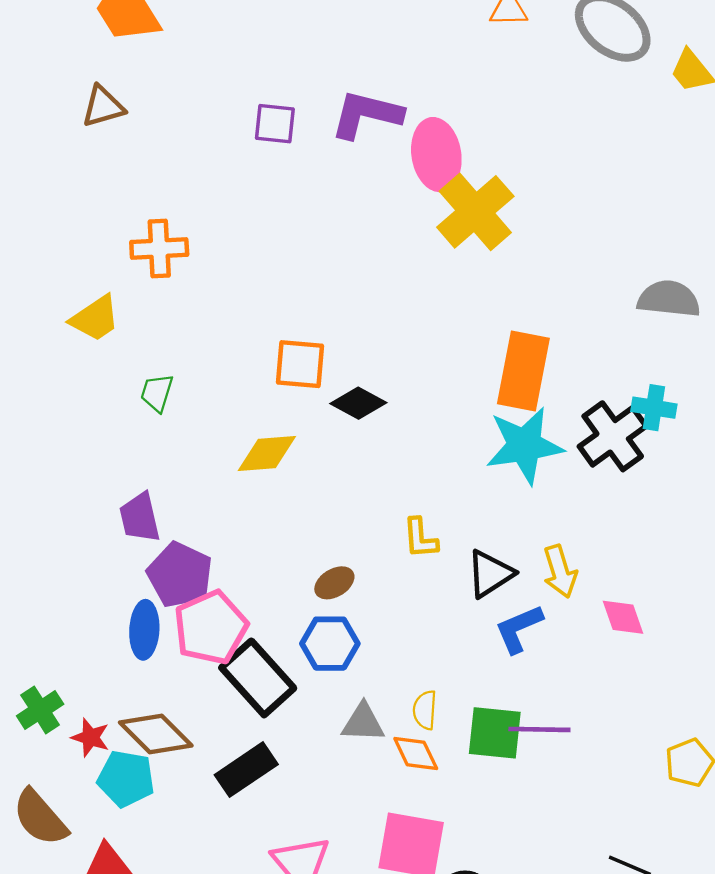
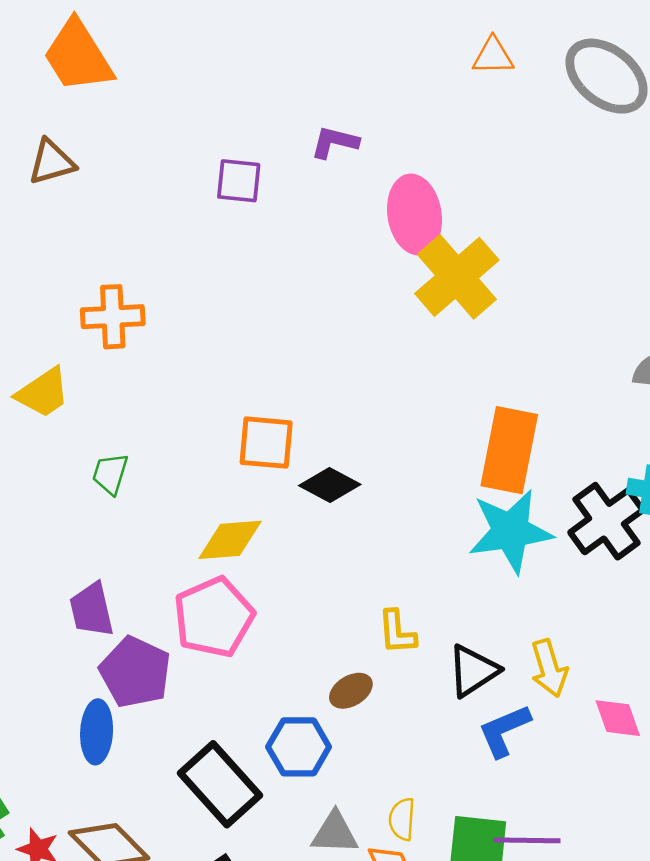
purple L-shape: (366, 114) -> (335, 142), moved, size x0.6
brown ellipse: (334, 583) -> (351, 691), moved
pink pentagon: (211, 628) -> (214, 617), moved

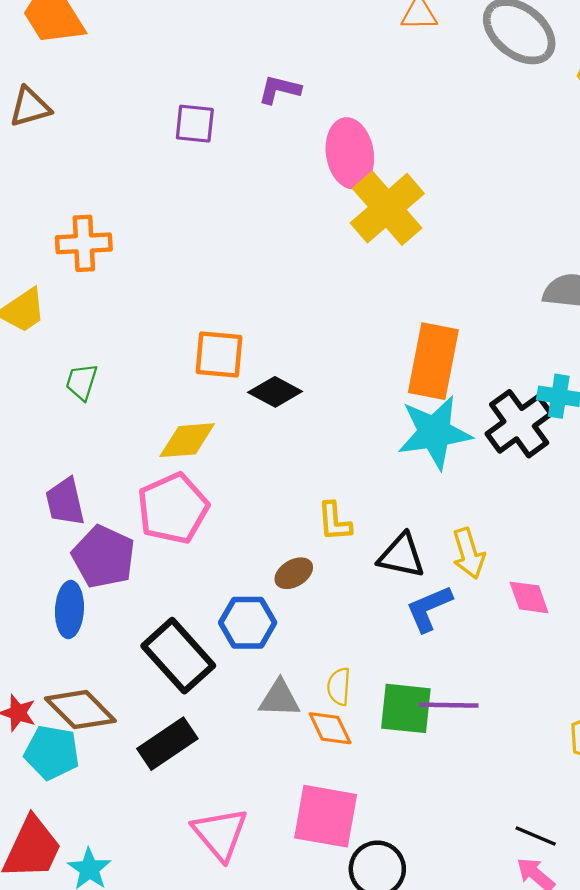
black triangle: (473, 671) -> (402, 556), turned 45

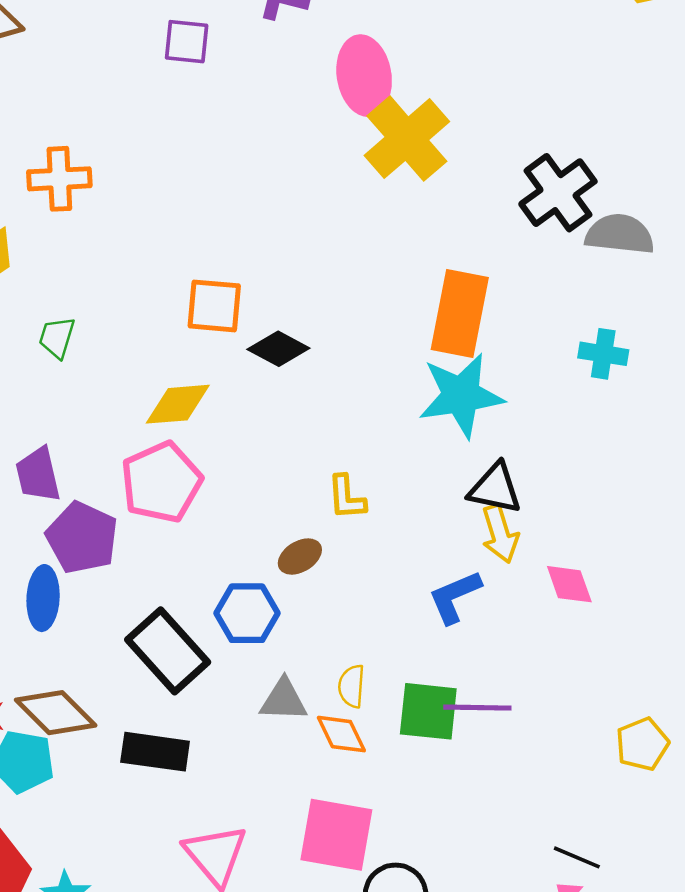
black cross: (519, 424) -> (558, 193), moved
black triangle: (402, 556) -> (495, 489), moved
black rectangle: (167, 744) -> (155, 752), turned 42

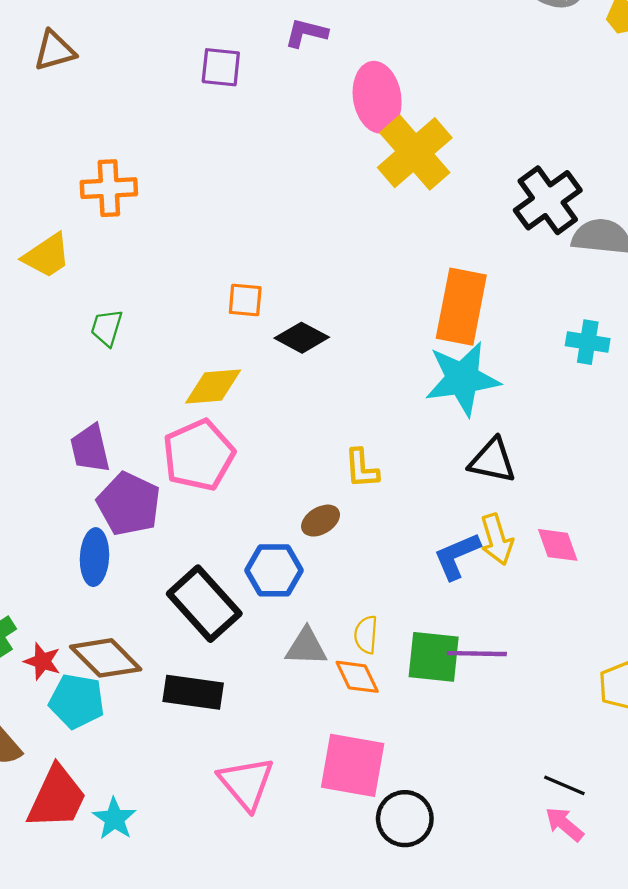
orange square: (214, 306) -> (245, 300), size x0.7
yellow arrow: (500, 534) -> (497, 539), moved

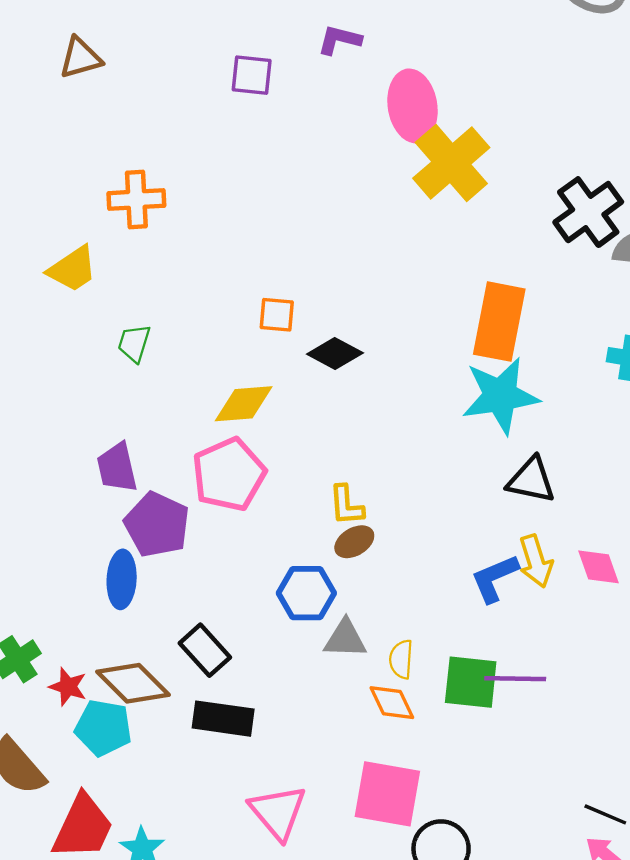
yellow L-shape: (362, 468) -> (346, 505), moved
black rectangle: (204, 604) -> (205, 650), moved, size x0.7
gray triangle: (306, 647) -> (345, 639), moved

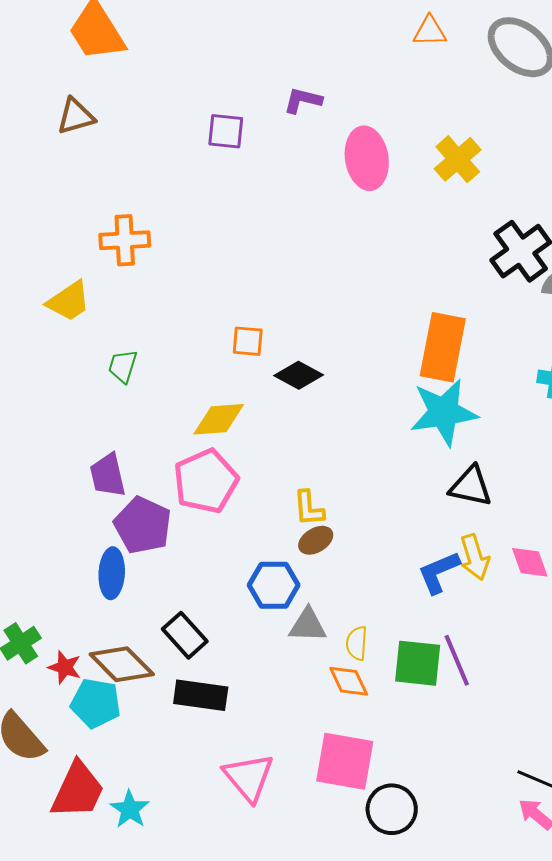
yellow cross: (451, 163) -> (458, 159), moved, size x0.7
purple line: (515, 679) -> (457, 660), turned 66

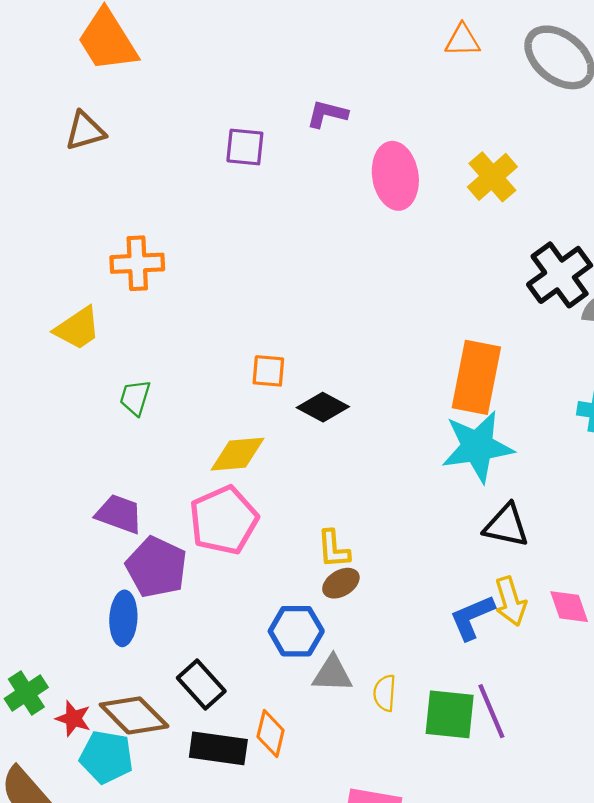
purple trapezoid: (108, 475) -> (119, 514), turned 123
orange diamond: (349, 681) -> (271, 734), moved, turned 39

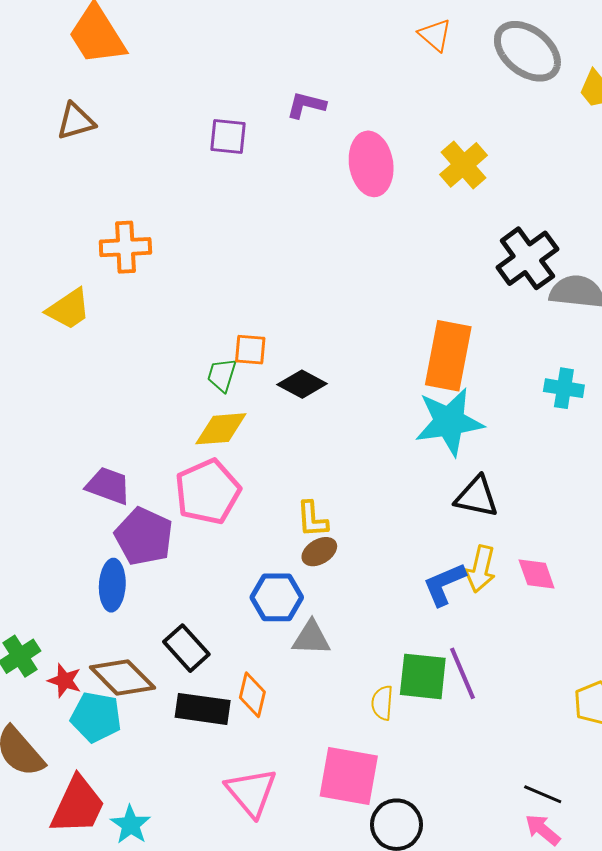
orange triangle: (463, 40) -> (435, 35), turned 42
green trapezoid: (135, 398) -> (222, 375), moved
yellow arrow: (510, 601) -> (481, 569), turned 30
yellow semicircle: (385, 693) -> (382, 703), moved

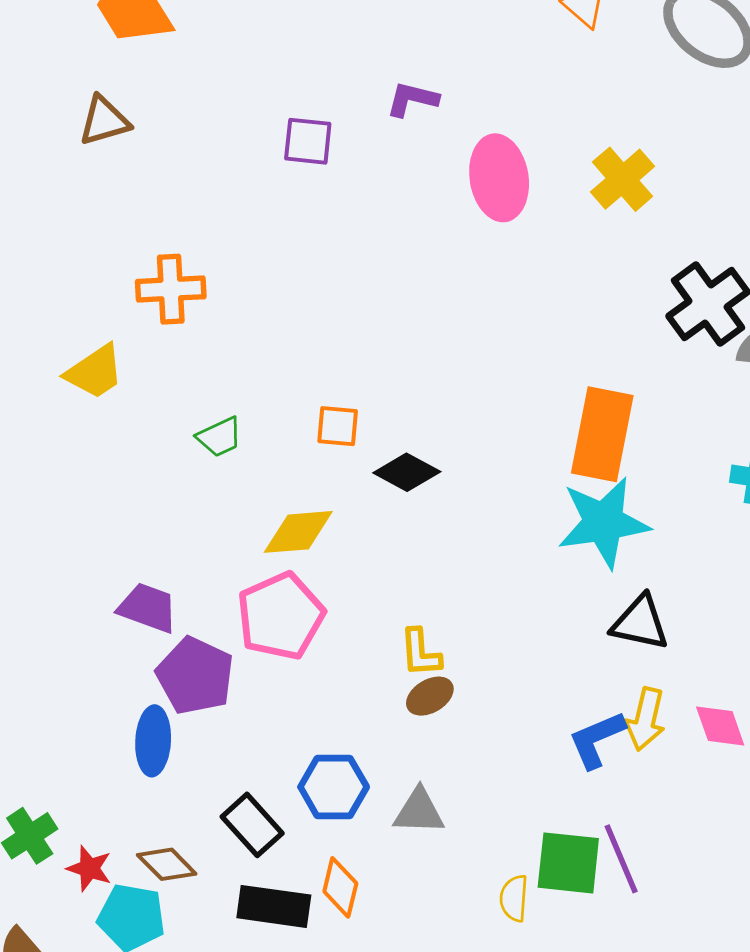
green trapezoid: (222, 375) -> (220, 437), moved, turned -132
blue hexagon: (277, 597) -> (334, 787), moved
brown diamond: (122, 677) -> (167, 864), size x0.7

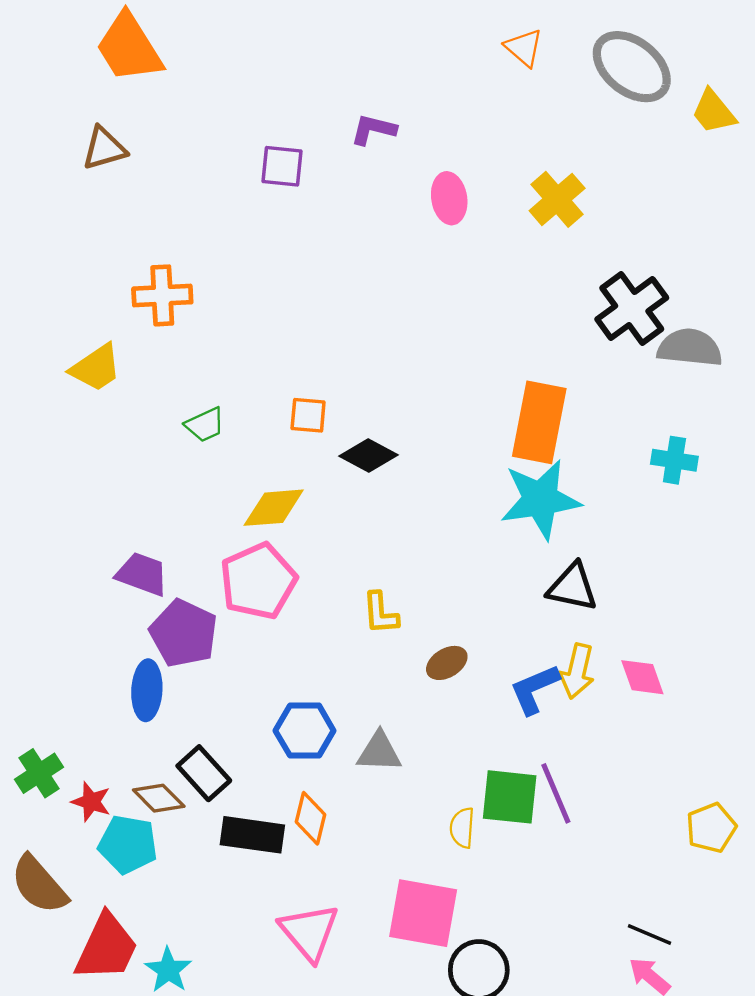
pink ellipse: (499, 178) -> (449, 198), size x0.7
brown ellipse: (430, 696) -> (447, 663), moved
black rectangle: (252, 825) -> (204, 773), moved

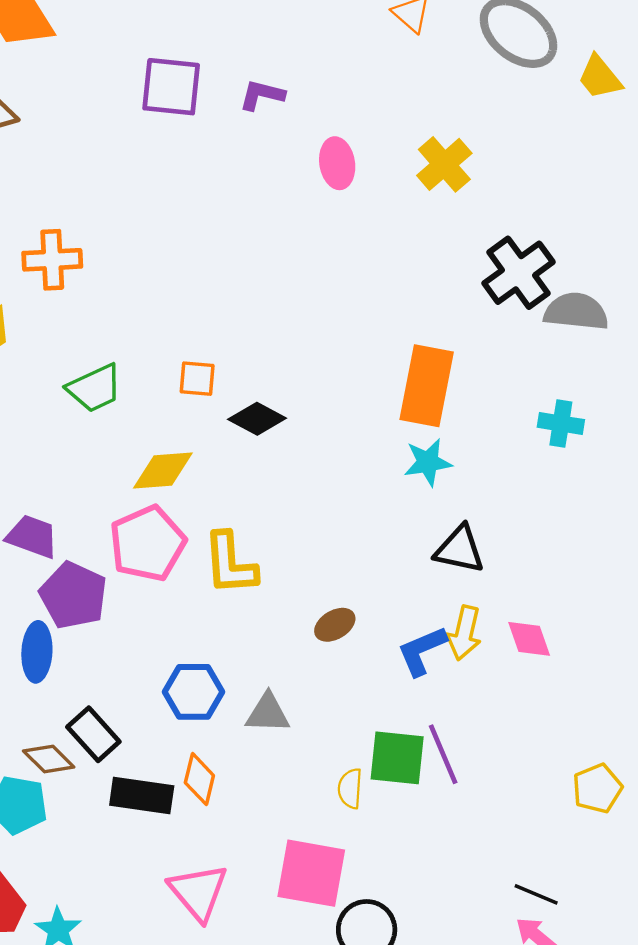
purple square: (282, 166) -> (171, 87), moved, size x1.4
green trapezoid: (205, 425) -> (95, 388), size x1.4
cyan star: (540, 499) -> (428, 462), size x0.6
yellow L-shape: (380, 613) -> (230, 564), moved, size x1.5

